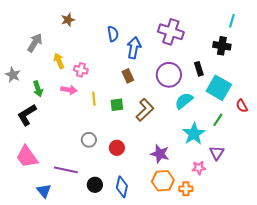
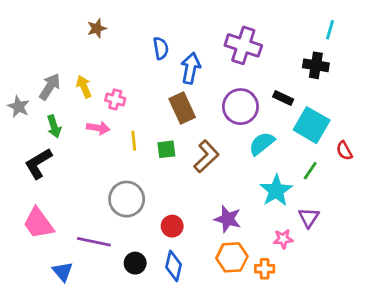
gray arrow: (35, 43) -> (50, 87), moved
black rectangle: (199, 69) -> (283, 98), turned -48
brown rectangle: (128, 76) -> (182, 108), size x1.5
gray circle: (89, 140) -> (127, 199), size x1.6
red circle: (117, 148) -> (172, 226), moved

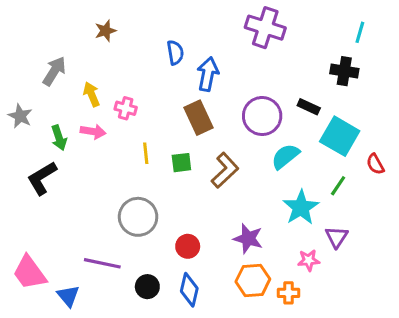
purple cross: (243, 45) -> (265, 28), moved
gray arrow: (50, 87) -> (54, 71), moved
pink arrow: (98, 128) -> (93, 132), moved
pink trapezoid: (38, 223) -> (29, 273), moved

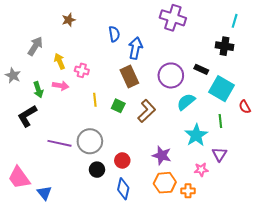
green square: (181, 163) -> (118, 106), turned 32
green line: (338, 186) -> (220, 121), turned -40
purple line: (102, 263) -> (60, 143), moved
black circle: (147, 287) -> (97, 170), moved

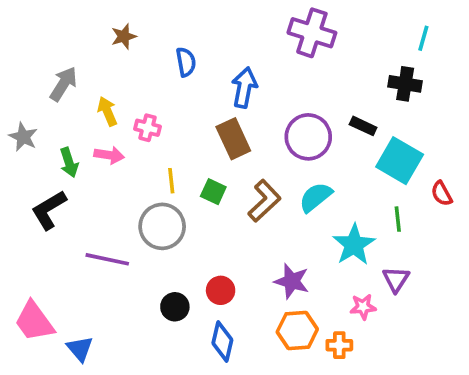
blue semicircle: (114, 34) -> (186, 62), moved
cyan semicircle: (186, 102) -> (316, 197), moved
gray circle: (90, 141) -> (162, 226), moved

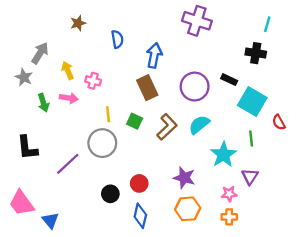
gray star: (23, 137) -> (24, 77), moved
black L-shape: (49, 210) -> (27, 148), moved, turned -65
purple line: (107, 259) -> (68, 164), turned -55
orange cross: (339, 345) -> (229, 217), moved

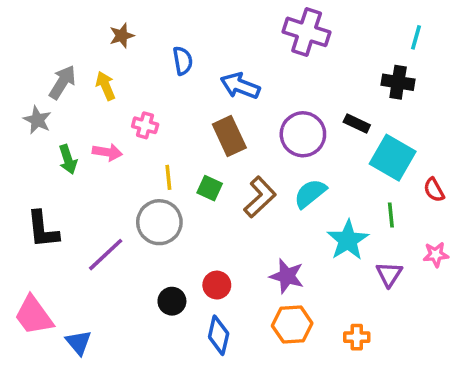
blue arrow: (154, 55) -> (240, 86), turned -80
yellow arrow: (68, 70) -> (106, 86), moved
pink star: (229, 194) -> (436, 255), moved

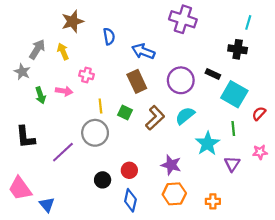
brown star: (122, 36) -> (73, 21), size x1.5
red semicircle: (434, 190) -> (259, 114), turned 72

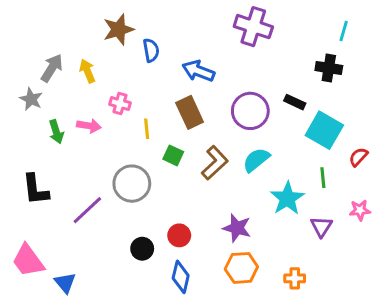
brown star: (73, 21) -> (118, 29), moved
yellow line: (100, 106) -> (147, 129), moved

